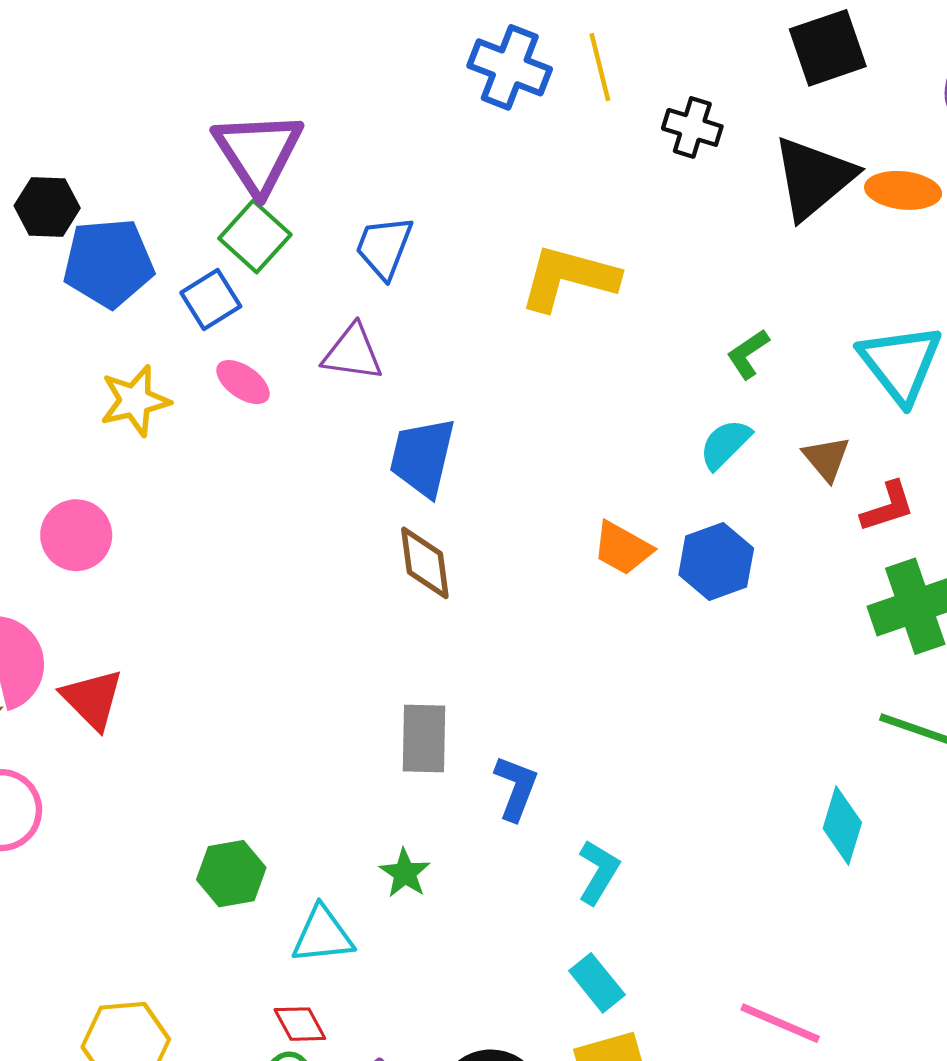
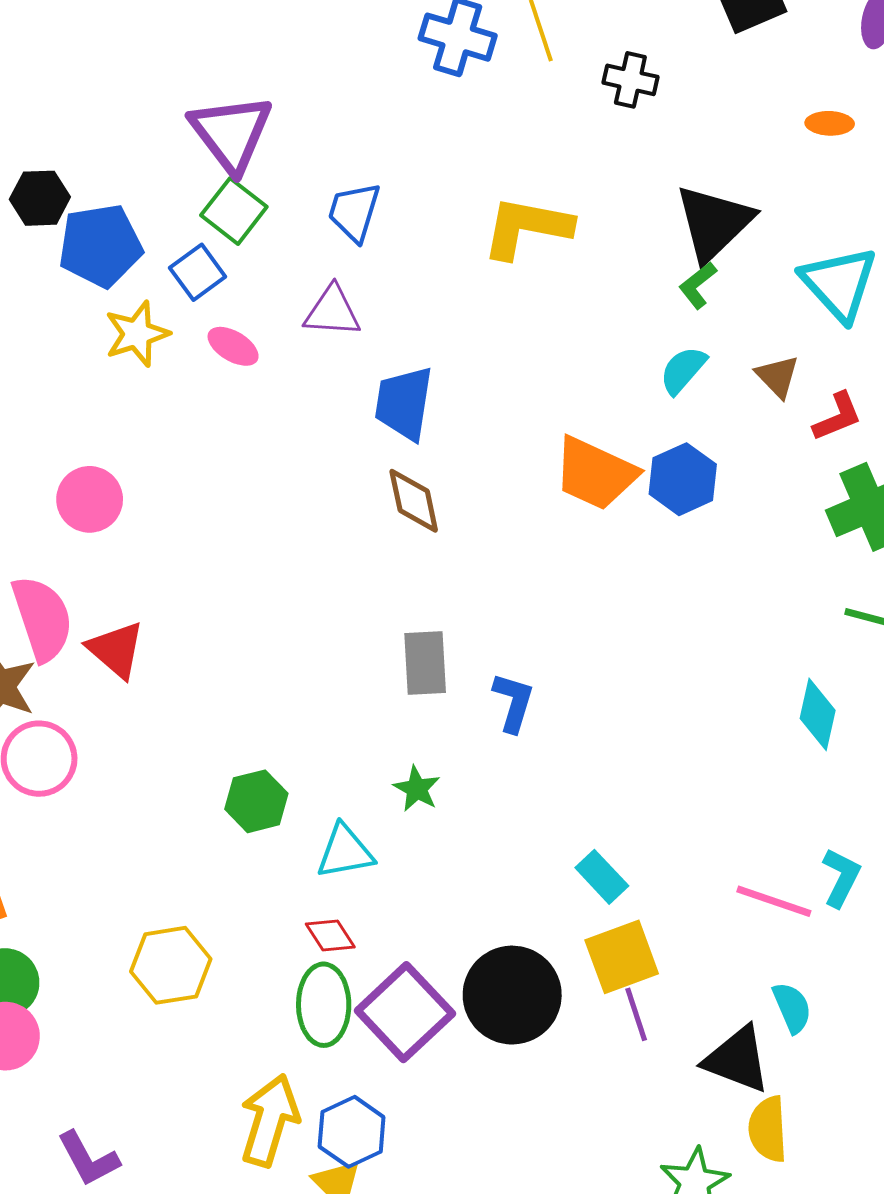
black triangle: (814, 178) -> (714, 223), moved
orange ellipse: (903, 190) -> (830, 123), size x0.7
yellow star: (135, 401) -> (137, 334), moved
orange trapezoid: (623, 548) -> (595, 473), size x1.5
cyan L-shape: (598, 872) -> (841, 878), moved

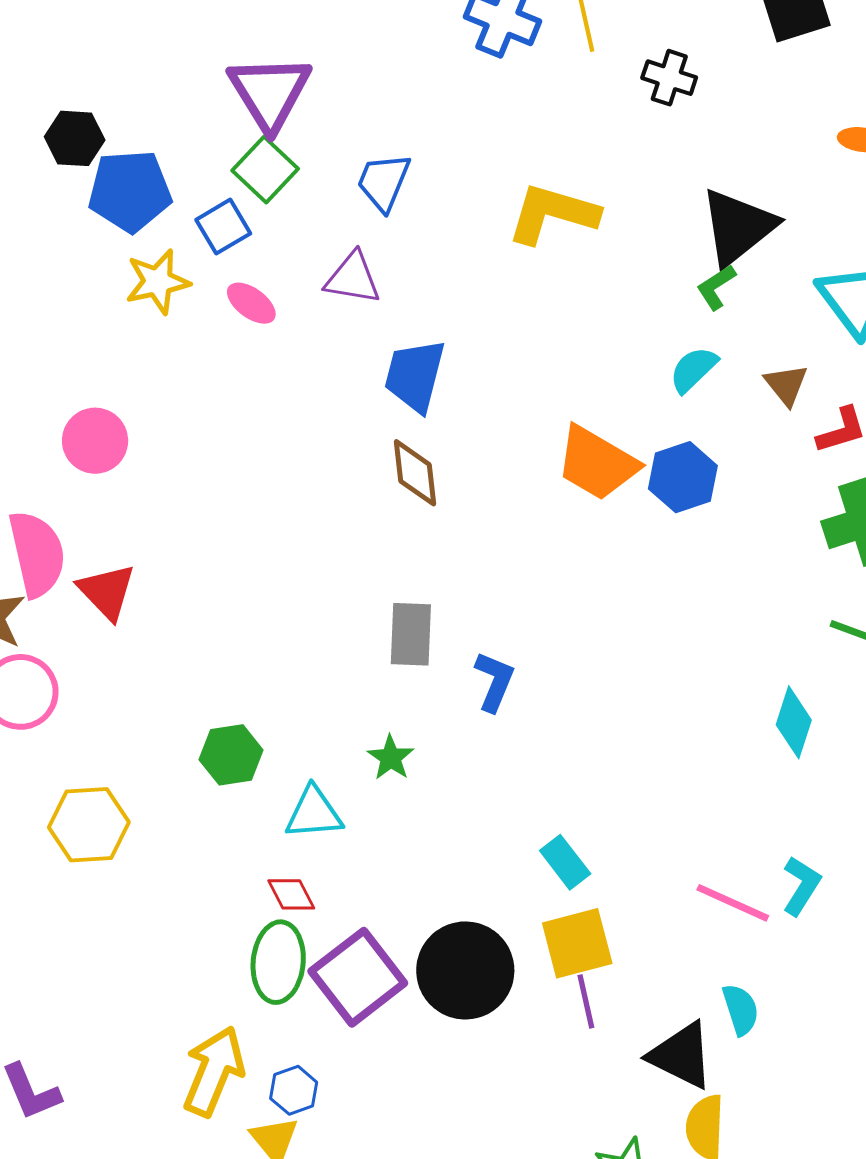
yellow hexagon: (171, 965) -> (89, 825), moved
blue hexagon: (352, 1132) -> (294, 1090), size x0.7

